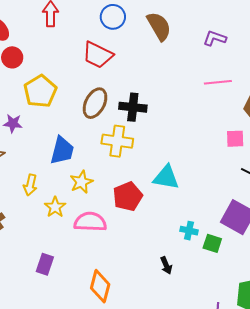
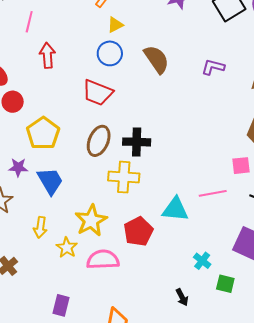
pink line: (218, 82) -> (213, 193), moved
blue trapezoid: (62, 151) -> (50, 181), moved, turned -40
yellow star: (81, 182) -> (91, 221), size x1.4
cyan cross: (189, 231) -> (202, 261), turned 30
green square: (212, 243) -> (225, 284), moved

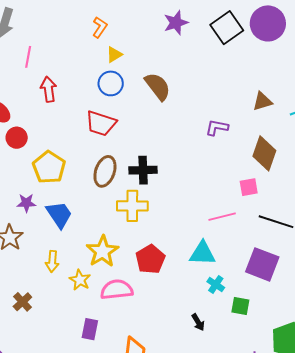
purple L-shape: (213, 67) -> (217, 128), moved
cyan triangle: (175, 209) -> (202, 253), moved
purple rectangle: (61, 305) -> (90, 329), moved

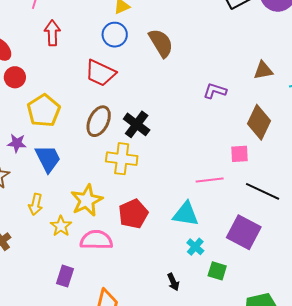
black cross: (143, 170) -> (137, 124), turned 32

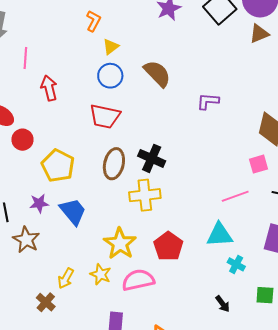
brown triangle: (263, 70) -> (259, 34), moved
purple L-shape: (215, 91) -> (208, 101), moved
yellow arrow: (36, 204) -> (66, 278), moved, turned 30
green square: (217, 271) -> (265, 295), moved

